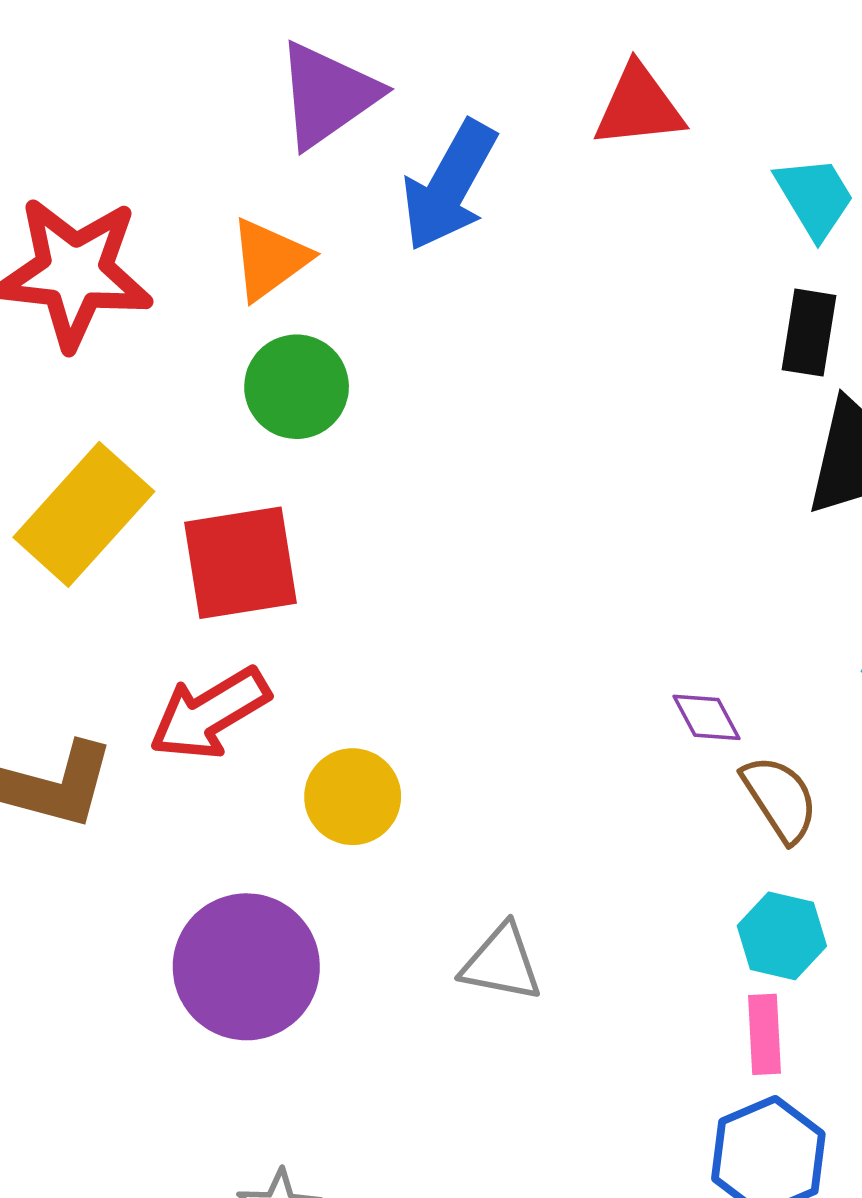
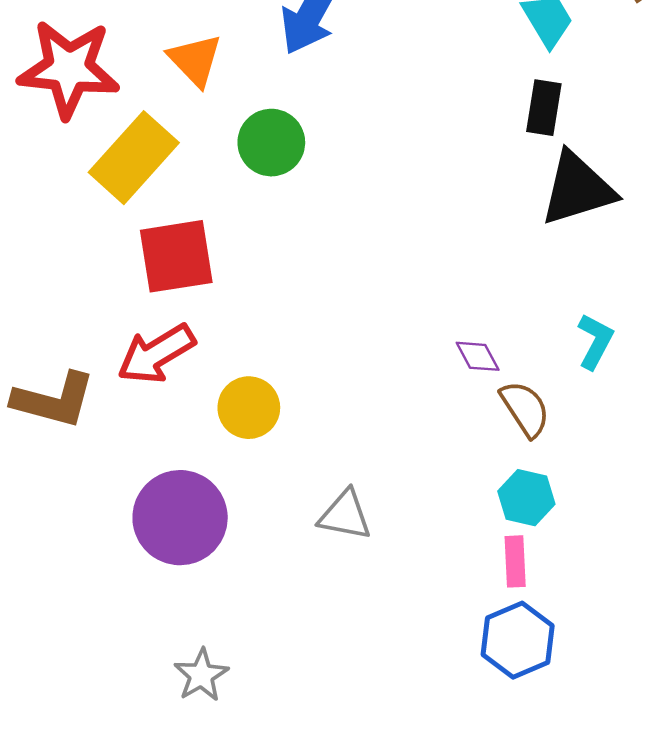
orange triangle: (269, 259) -> (195, 60), turned -38
green circle: (297, 387) -> (271, 143), moved
yellow rectangle: (84, 514) -> (134, 158), moved

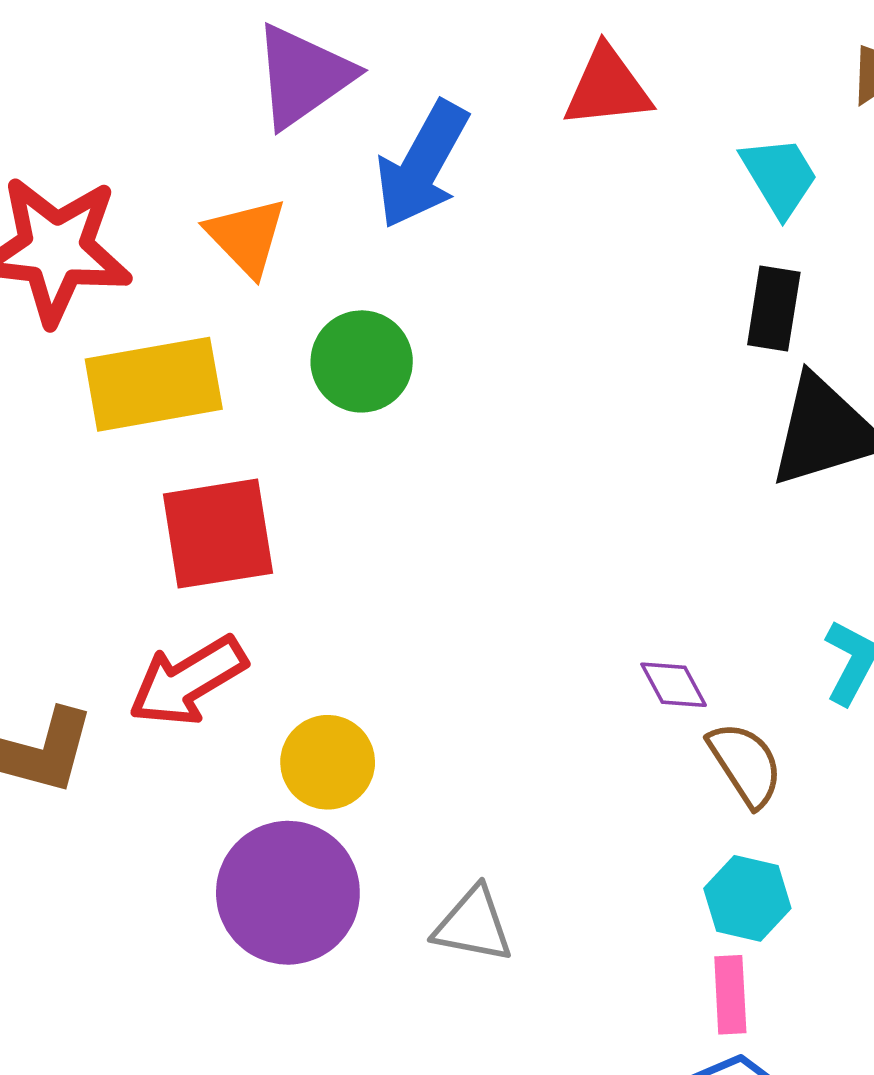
yellow rectangle: (134, 158) -> (154, 384), turned 38
purple circle: (180, 518) -> (288, 893), moved

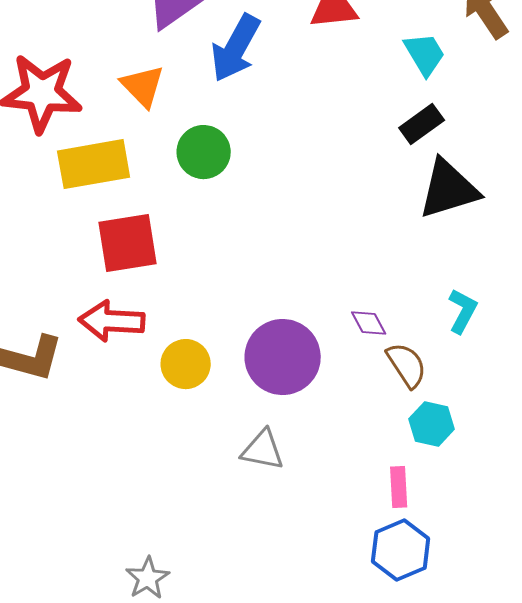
black rectangle: (774, 309) -> (422, 124), turned 45
red arrow: (188, 681) -> (112, 321), turned 34
purple circle: (288, 893) -> (283, 357), moved
cyan hexagon: (747, 898) -> (432, 424), moved

